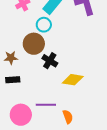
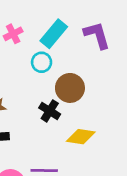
brown circle: (34, 44) -> (70, 88), moved

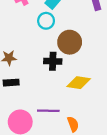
black cross: (50, 111) -> (53, 61), turned -30

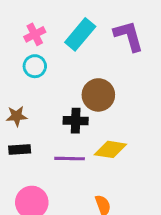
cyan circle: (46, 21) -> (35, 66), moved
purple line: (48, 111) -> (70, 159), moved

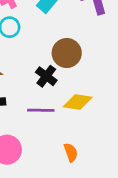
black cross: (76, 121) -> (46, 76), turned 35

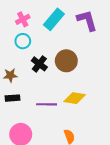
black cross: (46, 76) -> (39, 64), moved

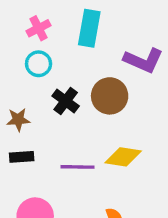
cyan rectangle: (54, 19) -> (89, 28), turned -30
purple L-shape: (87, 20) -> (143, 60), moved, turned 130

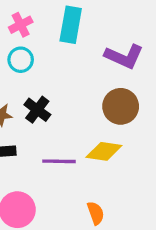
brown circle: (110, 96) -> (121, 106), moved
black cross: (66, 101) -> (37, 110), moved

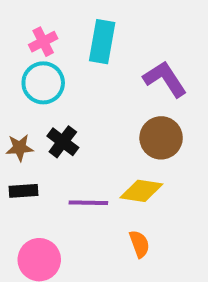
purple L-shape: (124, 56) -> (165, 79), turned -147
cyan circle: (21, 60) -> (43, 83), size x1.4
orange semicircle: (96, 213) -> (139, 244), moved

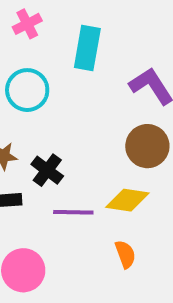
pink cross: (43, 42) -> (27, 24), moved
black cross: (63, 142) -> (47, 170), moved

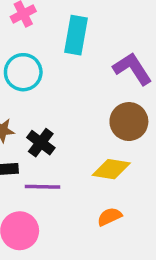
purple line: (73, 212) -> (43, 187), moved
orange semicircle: (125, 254) -> (110, 217), turned -95

